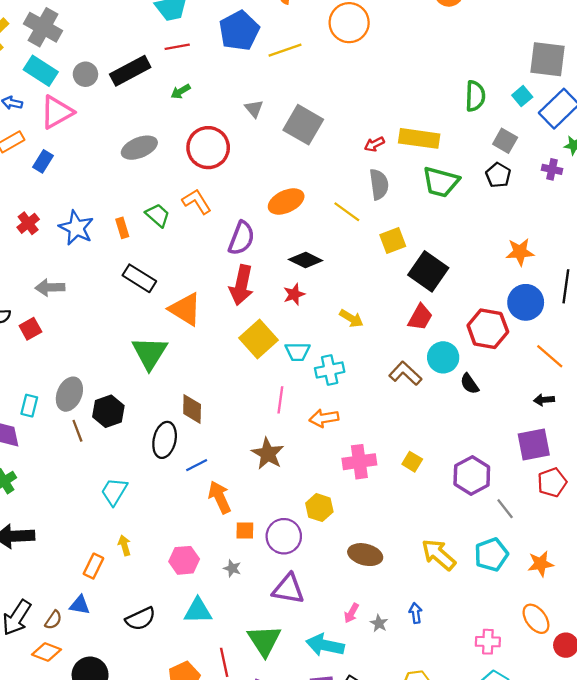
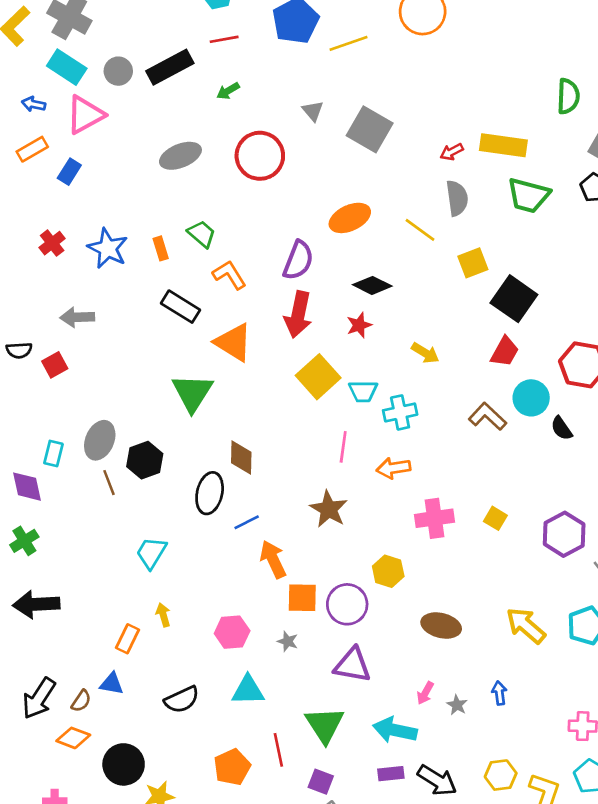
orange L-shape: (197, 201) -> (229, 275), moved
orange square: (245, 530) -> (302, 598), size x1.4

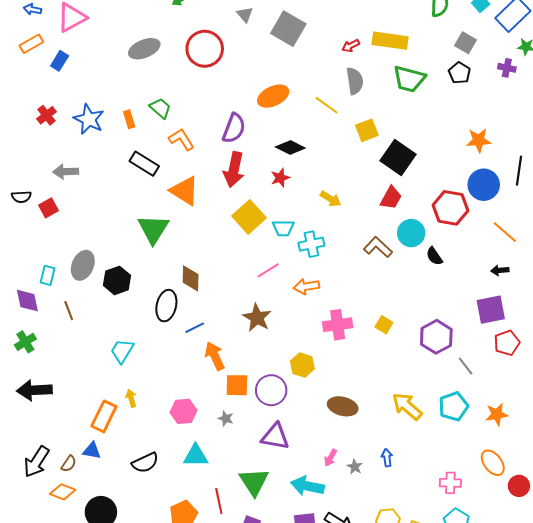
pink line: (343, 447) -> (268, 270), turned 50
brown line: (109, 483) -> (69, 311), moved
orange rectangle: (128, 639) -> (104, 416), size x1.4

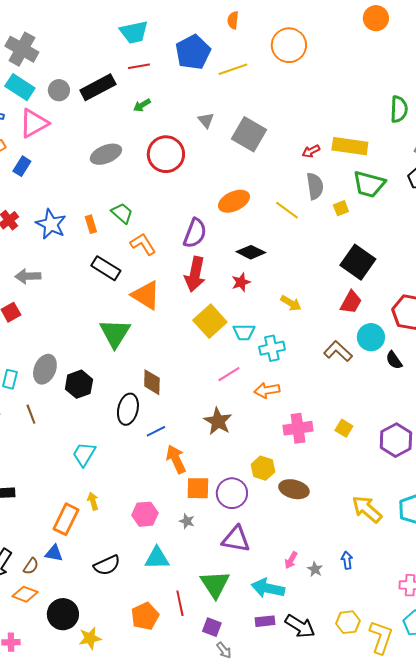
yellow square: (367, 130) -> (341, 208), moved, size x0.7
brown ellipse: (343, 406) -> (294, 489), moved

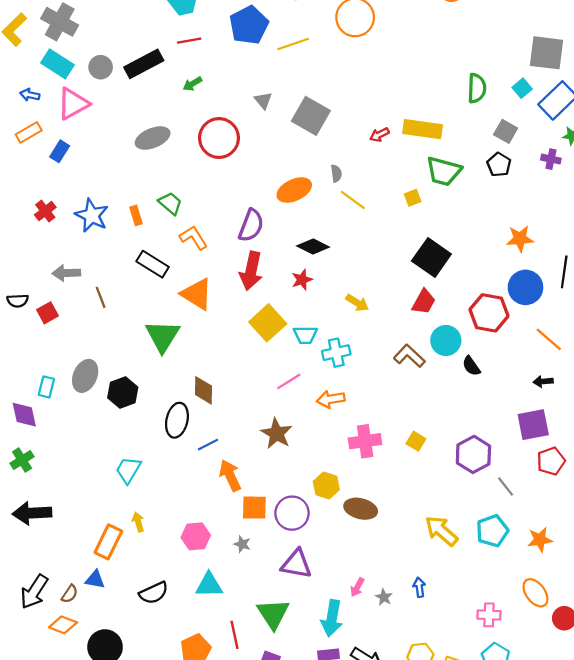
gray semicircle: (315, 186) -> (336, 173), moved, size x0.6
brown line: (31, 414) -> (101, 297), moved
cyan arrow: (268, 588) -> (332, 618), turned -92

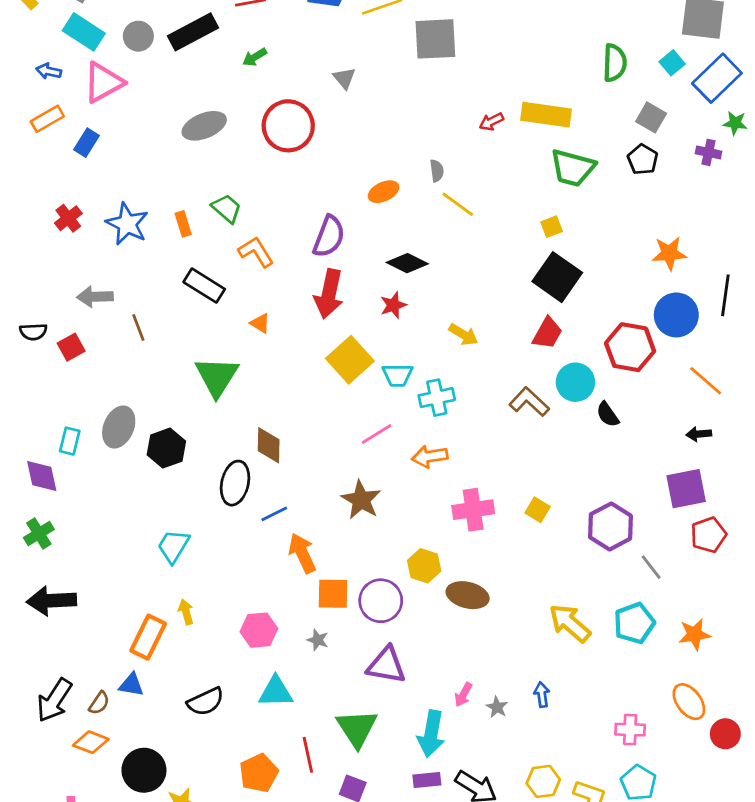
gray square: (311, 116) -> (435, 39), moved, turned -33
orange ellipse: (294, 190) -> (384, 192), size x0.7
yellow square: (413, 198) -> (552, 227), moved
orange triangle: (197, 294) -> (260, 323), size x0.5

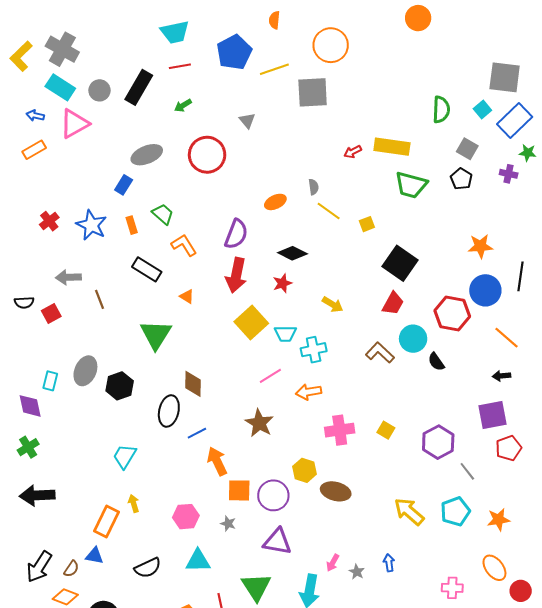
black rectangle: (193, 32) -> (139, 87), turned -32
blue rectangle: (87, 143) -> (124, 185), moved
yellow square: (552, 227) -> (367, 224), moved

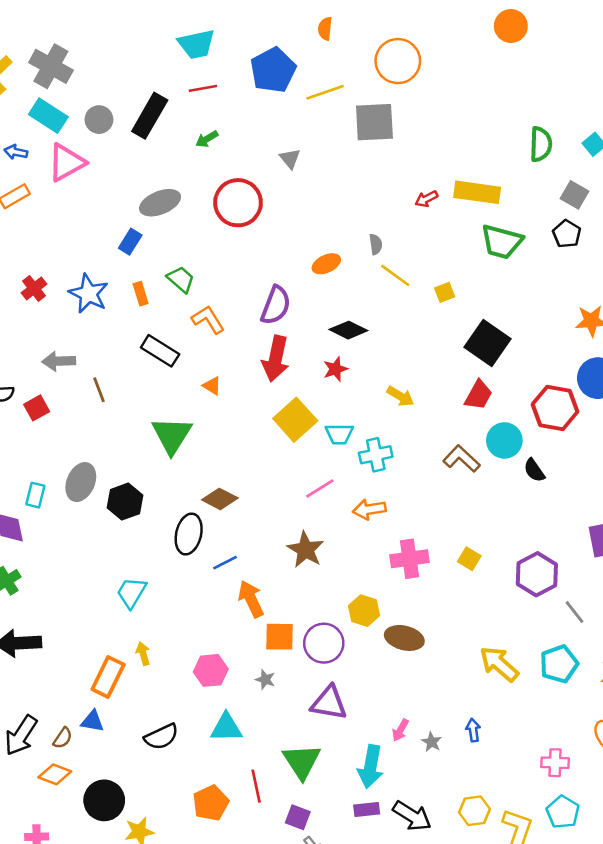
brown diamond: (193, 384) -> (220, 499), turned -64

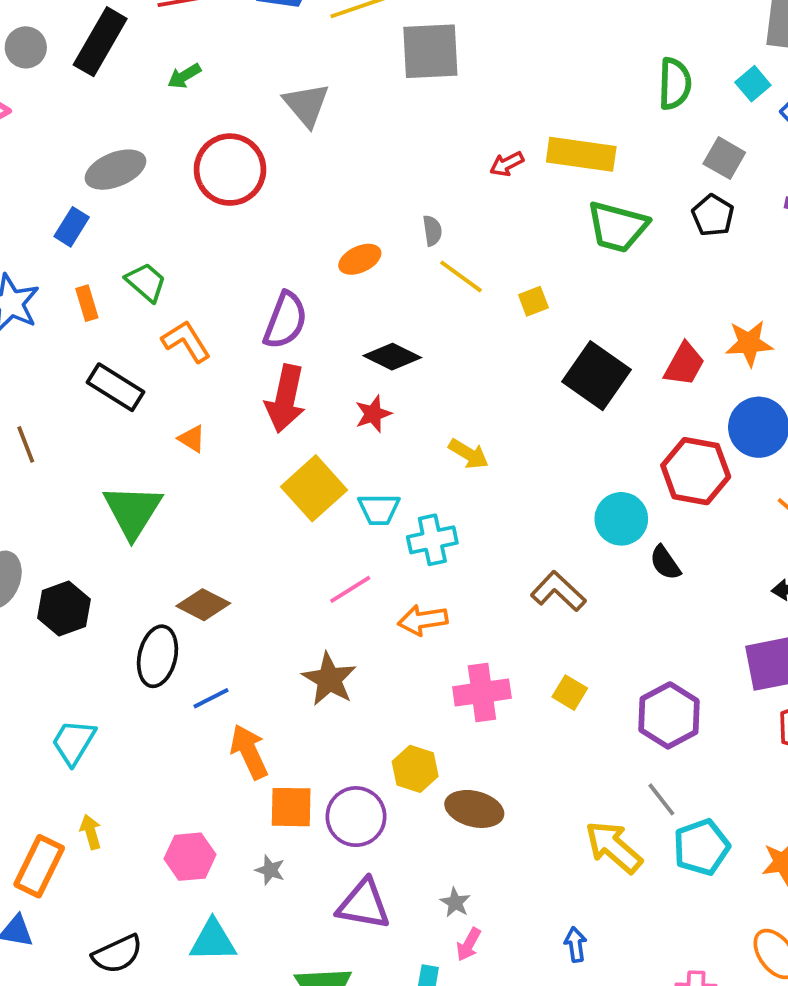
gray triangle: (290, 159) -> (306, 105), size x1.5
red trapezoid: (478, 395) -> (684, 364), moved
brown L-shape: (461, 459) -> (558, 591), moved
gray line: (575, 612) -> (661, 799), moved
gray star: (432, 742) -> (455, 902), moved

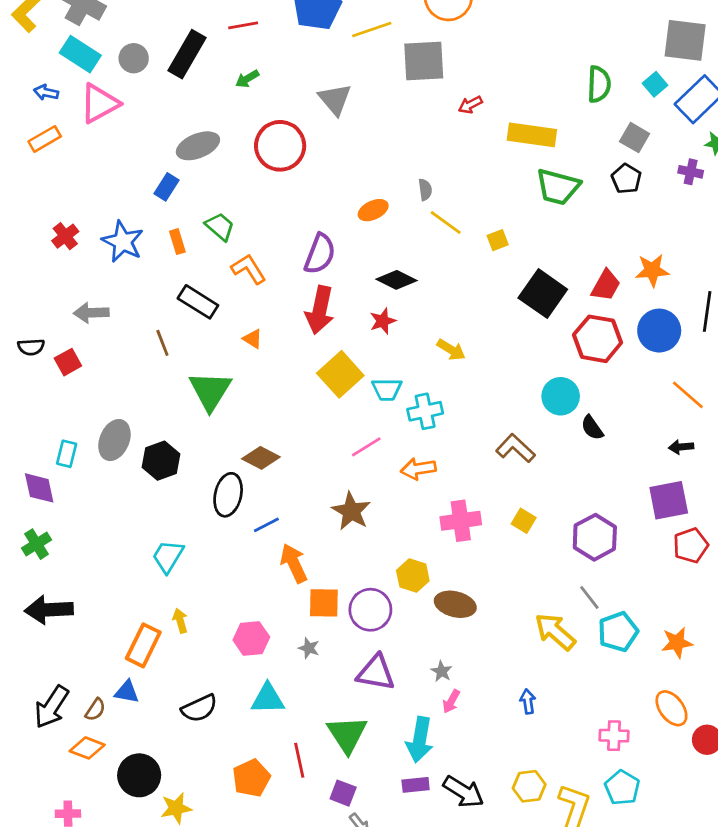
red arrow: (507, 164) -> (470, 105), moved
brown line: (26, 444) -> (162, 343), moved
red hexagon: (696, 471) -> (598, 339), moved

